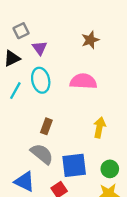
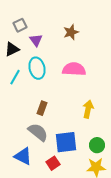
brown star: (90, 40) -> (71, 32), moved

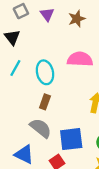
purple triangle: (36, 40) -> (47, 14), moved
black triangle: (12, 49) -> (12, 37), turned -42
cyan ellipse: (37, 68) -> (45, 72), moved

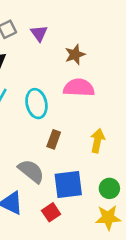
brown star: (77, 19) -> (75, 55), moved
brown rectangle: (45, 102) -> (54, 139), moved

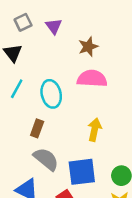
brown rectangle: (54, 139) -> (37, 128), moved
yellow arrow: (97, 141) -> (95, 130), moved

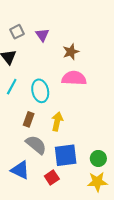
yellow arrow: (95, 130) -> (57, 121), moved

